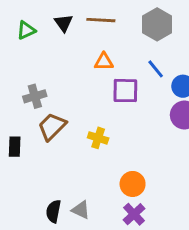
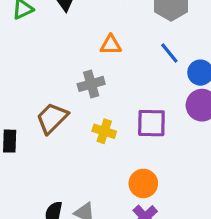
purple square: (125, 91) -> (151, 123), moved
gray cross: (35, 96) -> (91, 84), moved

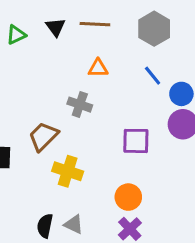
gray cross: (91, 84) -> (80, 105), turned 35
yellow cross: (104, 131) -> (68, 171), moved, size x1.4

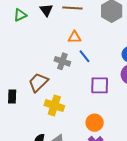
blue line: (153, 76) -> (84, 56), moved

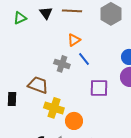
orange triangle: (74, 37) -> (74, 40), turned -32
brown trapezoid: (38, 82) -> (38, 85), turned 65
orange circle: (95, 123) -> (74, 121), moved

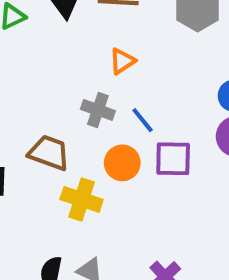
blue line: (84, 59) -> (143, 120), moved
orange circle: (74, 121) -> (122, 163), moved

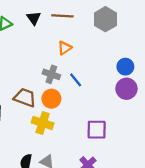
purple square: (173, 159) -> (97, 130), moved
orange circle: (122, 163) -> (51, 99), moved

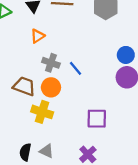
orange triangle: (65, 48) -> (38, 36), moved

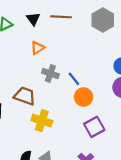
orange circle: (51, 87) -> (84, 97), moved
purple square: (97, 119) -> (94, 127), turned -30

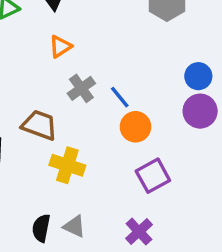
gray cross: (50, 73) -> (81, 88), turned 35

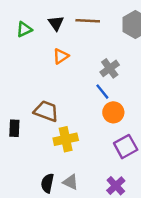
gray cross: (81, 88) -> (110, 68), moved
yellow cross: (67, 165) -> (66, 139), turned -30

